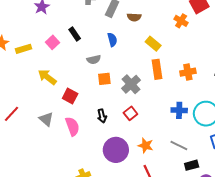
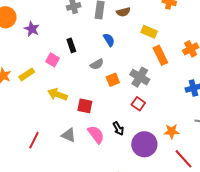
black rectangle: (75, 34) -> (71, 45), turned 32
red square: (130, 113) -> (138, 104), moved
black arrow: (102, 116) -> (118, 129), moved

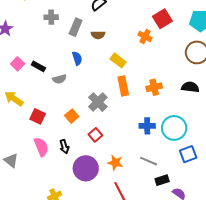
black rectangle: (71, 45) -> (38, 66), moved, turned -56
orange square: (113, 80) -> (72, 116), moved, turned -32
red square: (138, 104) -> (95, 135), moved
gray triangle: (69, 135) -> (11, 161), moved

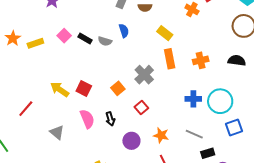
gray semicircle: (60, 79) -> (105, 41), moved, turned 32
yellow arrow: (14, 99) -> (60, 89), moved
purple circle: (86, 168) -> (131, 141), size x0.7

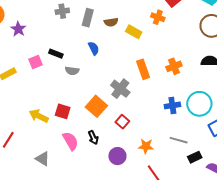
yellow rectangle: (165, 33) -> (134, 32), moved
pink square: (64, 36) -> (35, 62), turned 32
black rectangle: (85, 38) -> (56, 54), moved
gray semicircle: (105, 41) -> (72, 71), moved
orange square: (118, 88) -> (96, 106), size x1.5

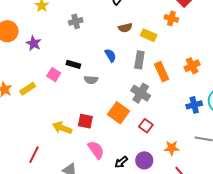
gray rectangle: (88, 18) -> (139, 60), moved
pink square: (35, 62) -> (54, 75), turned -32
black arrow: (93, 138) -> (121, 162), moved, turned 80

